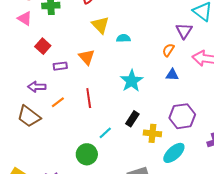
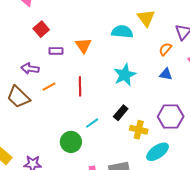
yellow triangle: (100, 25) -> (146, 18), moved
cyan semicircle: (123, 38) -> (122, 32), size x1.5

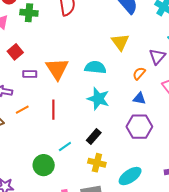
cyan semicircle: (122, 32) -> (95, 67), moved
orange triangle: (83, 45) -> (57, 69), size x1.4
cyan star: (125, 75) -> (98, 99), turned -30
purple hexagon: (171, 116) -> (139, 127), moved
yellow cross: (139, 130) -> (97, 163), moved

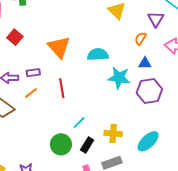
cyan semicircle: (95, 67) -> (98, 55), moved
purple rectangle: (30, 74) -> (33, 73), moved
cyan star: (98, 99) -> (119, 78), moved
black rectangle: (94, 136) -> (87, 145), moved

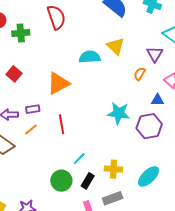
orange triangle: (59, 47) -> (58, 83), turned 45
cyan semicircle: (98, 55) -> (90, 57), moved
blue triangle: (145, 63) -> (158, 100), moved

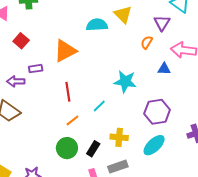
purple rectangle: (33, 109) -> (36, 69), moved
purple hexagon: (149, 126) -> (157, 112), moved
orange line: (31, 129) -> (72, 120), moved
cyan line: (79, 159) -> (99, 106), moved

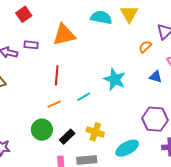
purple hexagon: (157, 112) -> (155, 119), moved

